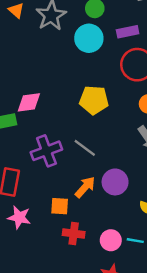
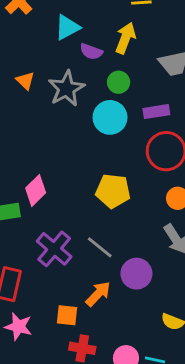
pink diamond: (29, 102) -> (36, 190), turned -40
purple cross: (46, 151) -> (54, 249), turned -32
purple circle: (115, 182) -> (136, 274), moved

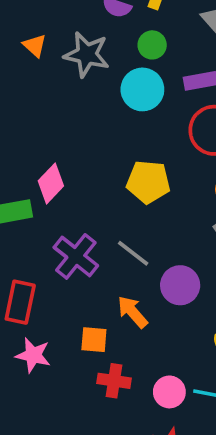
gray star: (66, 89) -> (87, 54), turned -30
orange arrow: (98, 294) -> (133, 312), turned -84

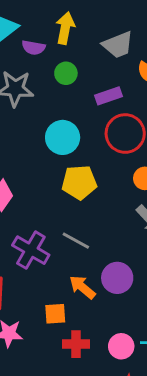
cyan circle: (142, 89) -> (63, 137), moved
purple circle: (180, 285) -> (117, 278), moved

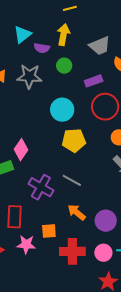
purple circle: (117, 278) -> (106, 221), moved
orange square: (55, 314) -> (49, 231), moved
red cross: (76, 344) -> (72, 251), size x1.4

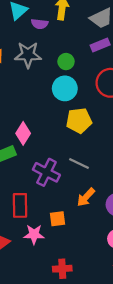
green circle: (64, 66) -> (66, 62), moved
purple rectangle: (94, 81) -> (100, 45), moved
orange arrow: (76, 212) -> (86, 197), turned -84
red cross: (72, 251) -> (62, 269), moved, size x0.7

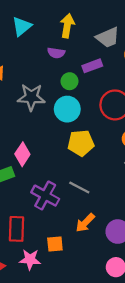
purple semicircle: (40, 24) -> (56, 53), moved
purple rectangle: (100, 45) -> (92, 66), moved
gray star: (28, 55) -> (31, 97), moved

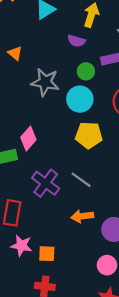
orange arrow: (85, 223) -> (82, 216), turned 30
orange square: (55, 244) -> (47, 254), moved

